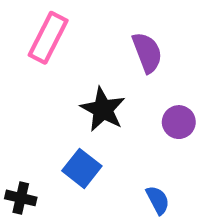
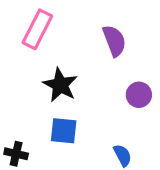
black star: (103, 109) -> (60, 85), moved
blue square: (82, 168) -> (64, 131), turned -32

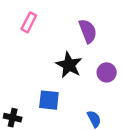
pink rectangle: (37, 29) -> (29, 22), size x0.7
black star: (60, 85) -> (69, 65), moved

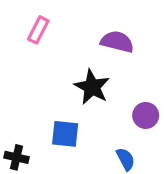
purple semicircle: (88, 31) -> (117, 42), turned -55
purple circle: (107, 72) -> (146, 115), moved

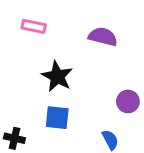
pink rectangle: (38, 30) -> (34, 26), turned 75
black star: (92, 87) -> (57, 76), moved

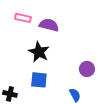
purple semicircle: (103, 37) -> (49, 25), moved

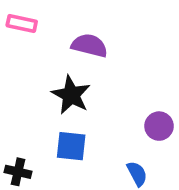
pink rectangle: (23, 18) -> (22, 24), moved

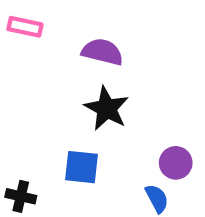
black star: (71, 95) -> (107, 108), moved
purple circle: (159, 126) -> (176, 163), moved

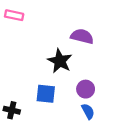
purple semicircle: (102, 52) -> (82, 36), moved
purple circle: (176, 163) -> (86, 89), moved

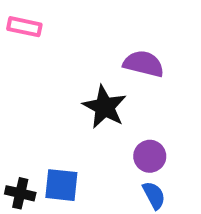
blue square: (46, 94) -> (61, 185), moved

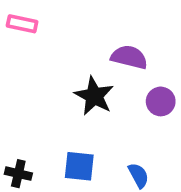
purple circle: (150, 156) -> (161, 101), moved
blue square: (61, 185) -> (79, 166), moved

